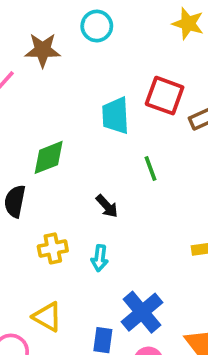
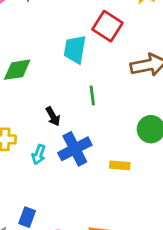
red square: (165, 96) -> (107, 26), moved
blue cross: (142, 312) -> (75, 149), moved

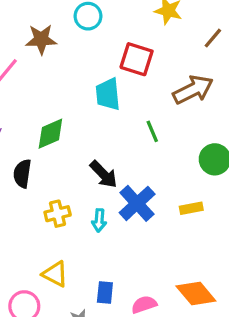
green line: (92, 95) -> (152, 131), moved
black arrow: (53, 116) -> (104, 174), size x1.4

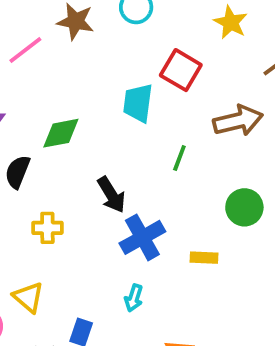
green line: (152, 131) -> (179, 158), turned 30
cyan arrow: (99, 220) -> (134, 298), moved

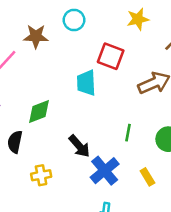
yellow star: (231, 22) -> (138, 19), turned -30
green line: (179, 158) -> (128, 133), moved
yellow rectangle: (204, 258) -> (147, 177), turned 66

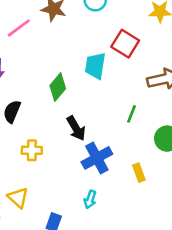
green diamond: (39, 111) -> (58, 87), moved, turned -40
green line: (128, 133) -> (131, 114), moved

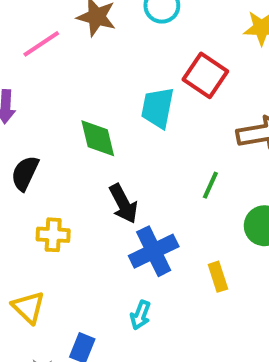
green diamond: (58, 87) -> (98, 138), turned -56

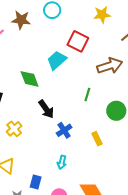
cyan trapezoid: (158, 108) -> (57, 60), turned 45
yellow cross: (53, 235) -> (14, 129), turned -35
blue cross: (154, 251) -> (64, 130), size x0.7

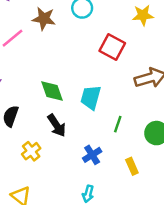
cyan trapezoid: (57, 60) -> (91, 97), moved, turned -35
green line: (87, 95) -> (118, 124), moved
black arrow: (46, 109) -> (57, 125), moved

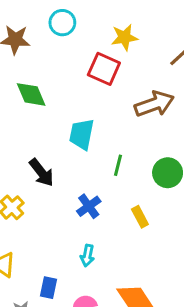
yellow star: (143, 15) -> (124, 37), moved
green diamond: (52, 91) -> (31, 94), moved

